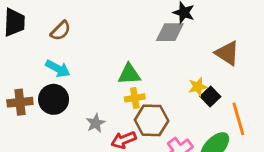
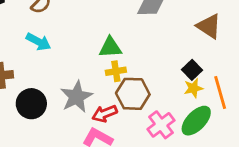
yellow star: (198, 87) -> (193, 88), moved
black circle: (54, 99) -> (31, 104), moved
gray star: (96, 123) -> (76, 97), size x1.6

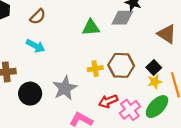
green triangle: (110, 47) -> (91, 27), moved
brown hexagon: (133, 94) -> (121, 65), moved
red arrow: (105, 114) -> (108, 101), moved

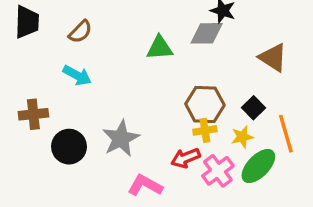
yellow cross: (95, 69) -> (205, 130), moved
yellow star: (155, 82) -> (242, 137), moved

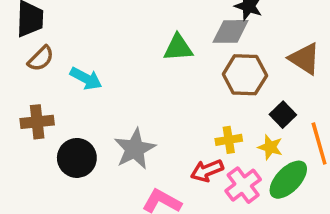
brown semicircle: (80, 32) -> (41, 59), moved
brown hexagon: (205, 105) -> (245, 75), moved
yellow star: (242, 137) -> (270, 147), turned 30

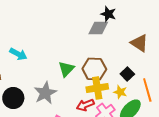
green triangle: (178, 48) -> (66, 69), moved, turned -42
brown hexagon: (245, 75) -> (94, 69), moved
yellow cross: (229, 140) -> (97, 88), size x1.5

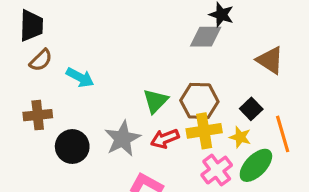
red arrow: (85, 105) -> (165, 139), moved

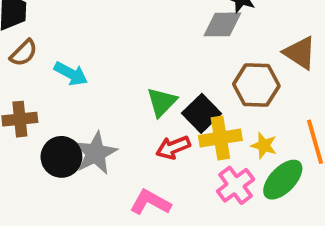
brown hexagon: (199, 101) -> (256, 85), moved
black square: (251, 109) -> (201, 113), moved, size x1.4
gray star: (122, 139) -> (96, 153), moved

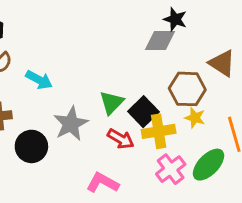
yellow star: (264, 146) -> (195, 118), moved
red arrow: (173, 147) -> (121, 139), turned -128
gray star: (96, 153) -> (71, 124), moved

